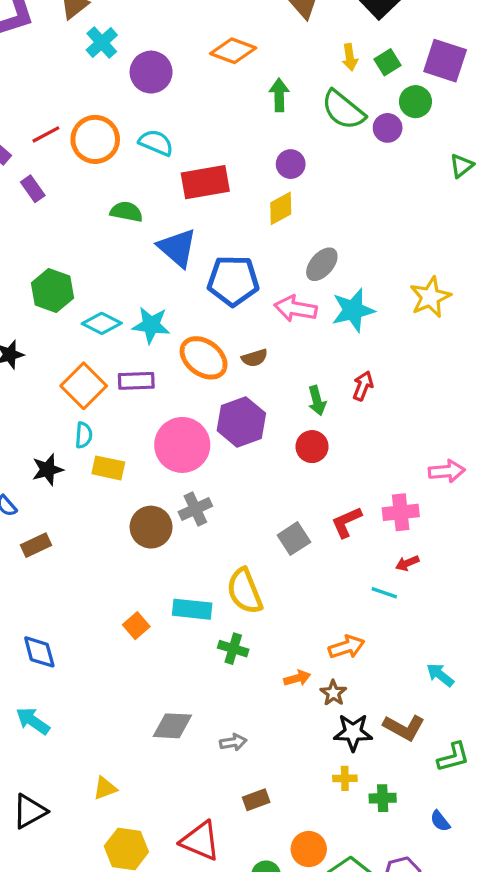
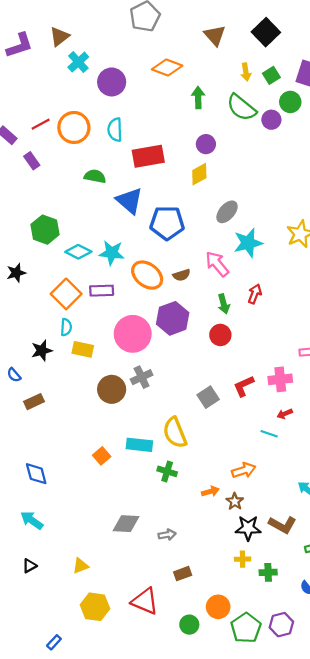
cyan semicircle: (156, 143) -> (115, 130), turned -115
pink arrow: (296, 309) -> (217, 264), moved, turned 40
black triangle: (29, 811) -> (30, 566), moved, size x0.6

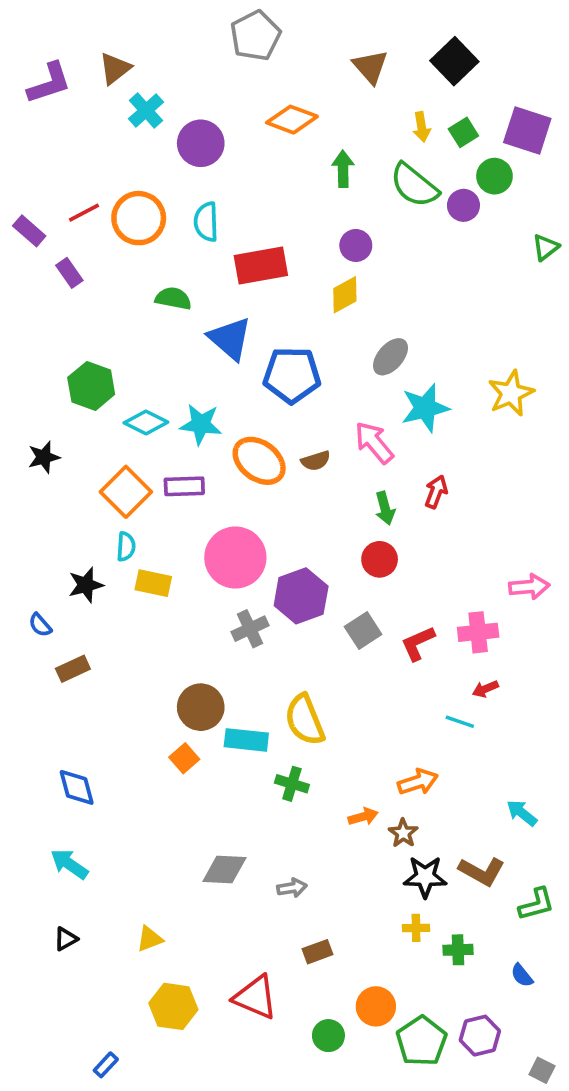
purple hexagon: (173, 318) -> (301, 596), moved
brown circle: (112, 389) -> (201, 707), moved
gray square: (208, 397) -> (363, 630), moved

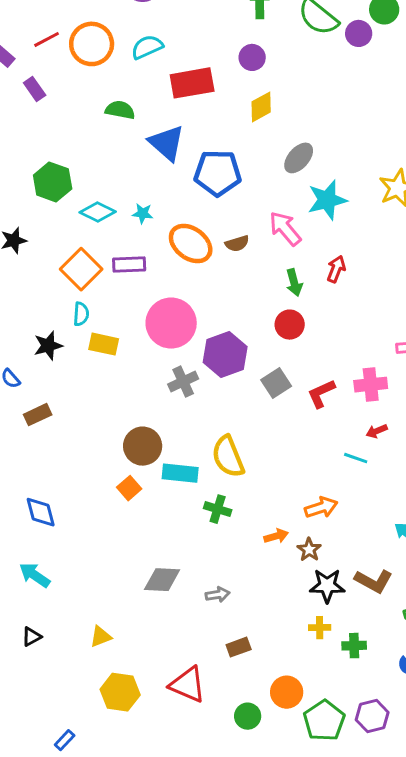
cyan semicircle: (206, 222) -> (147, 47), turned 68
purple circle: (356, 245) -> (252, 57), moved
cyan star: (201, 424) -> (143, 213), size x0.6

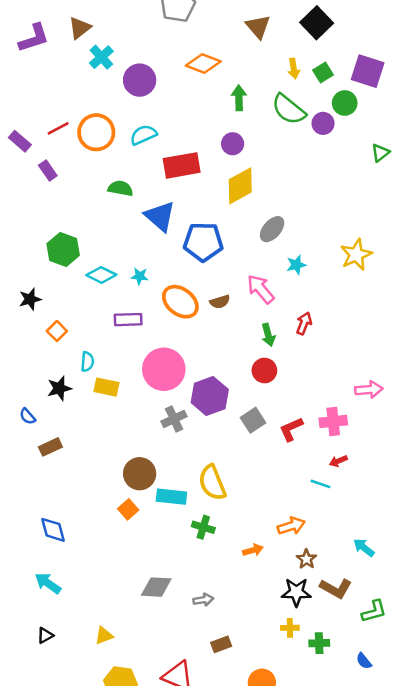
yellow diamond: (261, 107) -> (240, 186), size x1.4
cyan star: (327, 200) -> (296, 265), size x0.6
orange square: (81, 269) -> (57, 331), moved, size x0.6
brown star: (309, 550) -> (306, 559), moved

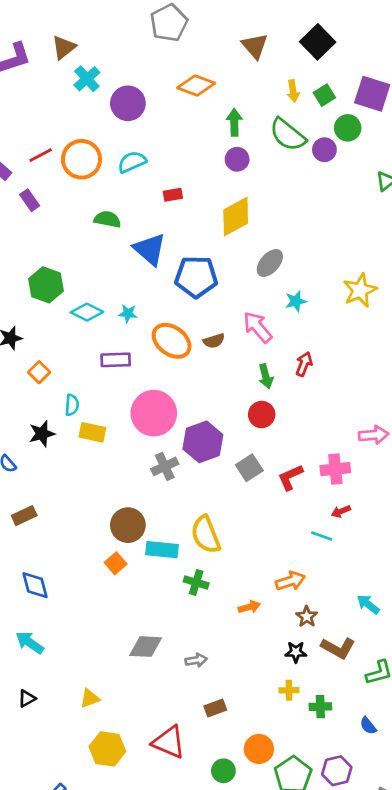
purple circle: (233, 144) -> (237, 159), moved
red rectangle: (182, 165) -> (173, 195), size x0.5
brown rectangle: (50, 447) -> (24, 516), moved
black star: (296, 592) -> (296, 652), size x0.7

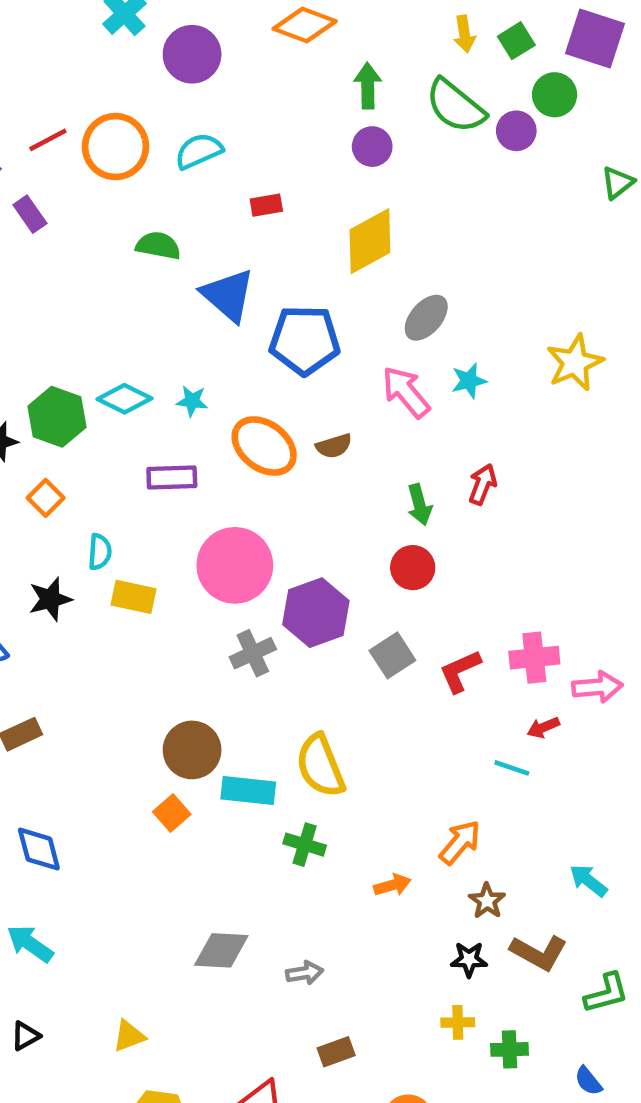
green hexagon: (46, 285) -> (57, 417), moved
pink arrow: (258, 327) -> (406, 392), moved
pink arrow: (374, 435) -> (597, 687), moved
orange arrow: (290, 581) -> (460, 842), turned -32

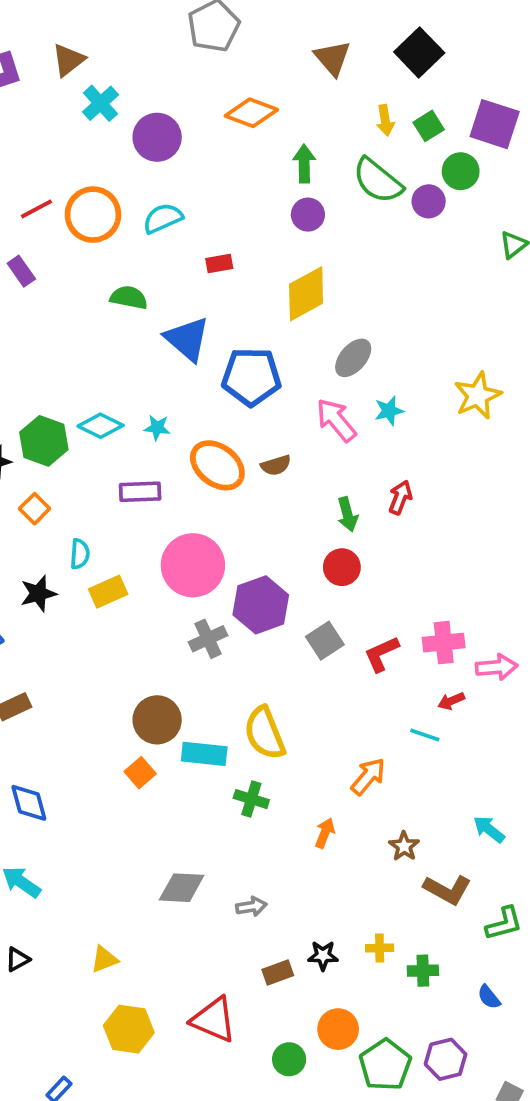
yellow rectangle: (134, 597) -> (108, 592), turned -36
orange arrow: (460, 842) -> (368, 776), moved
orange arrow: (392, 885) -> (325, 833), turned -52
black star: (469, 959) -> (323, 956), moved

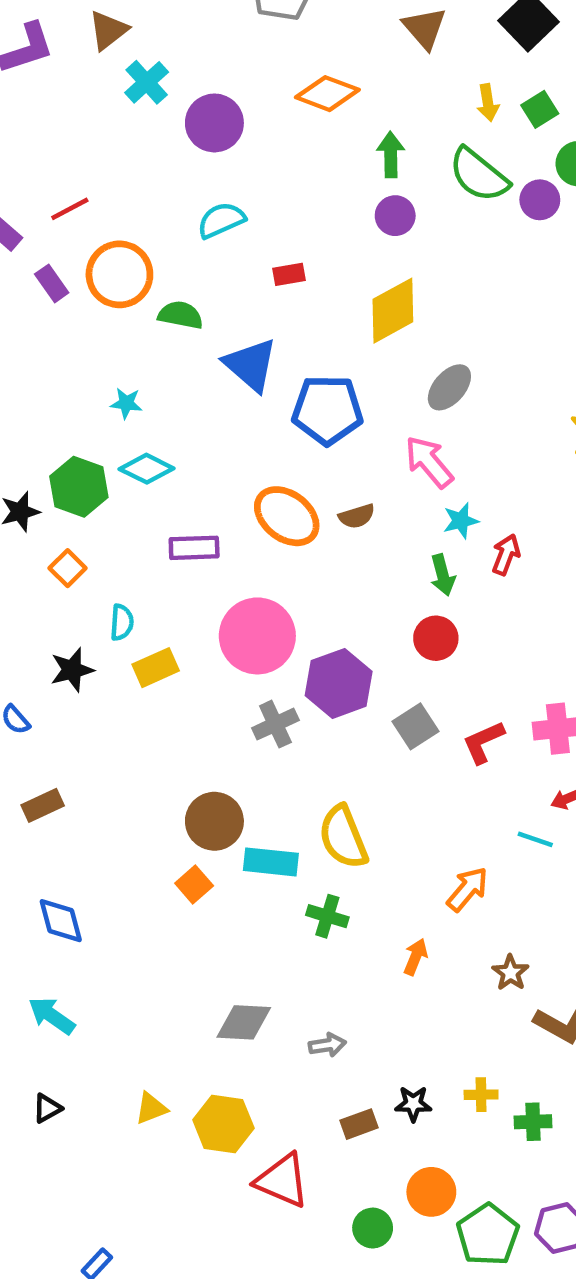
orange circle: (93, 215) -> (119, 274), moved
cyan star: (389, 411) -> (461, 521), moved
cyan star: (157, 428) -> (126, 403), moved
yellow hexagon: (129, 1029) -> (223, 1124), moved

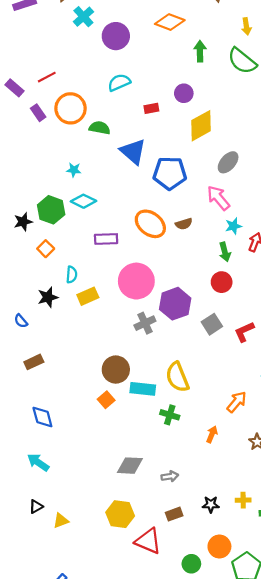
purple circle: (395, 216) -> (184, 93), moved
yellow triangle: (151, 1108) -> (61, 521), moved
brown rectangle: (359, 1124) -> (174, 514), moved

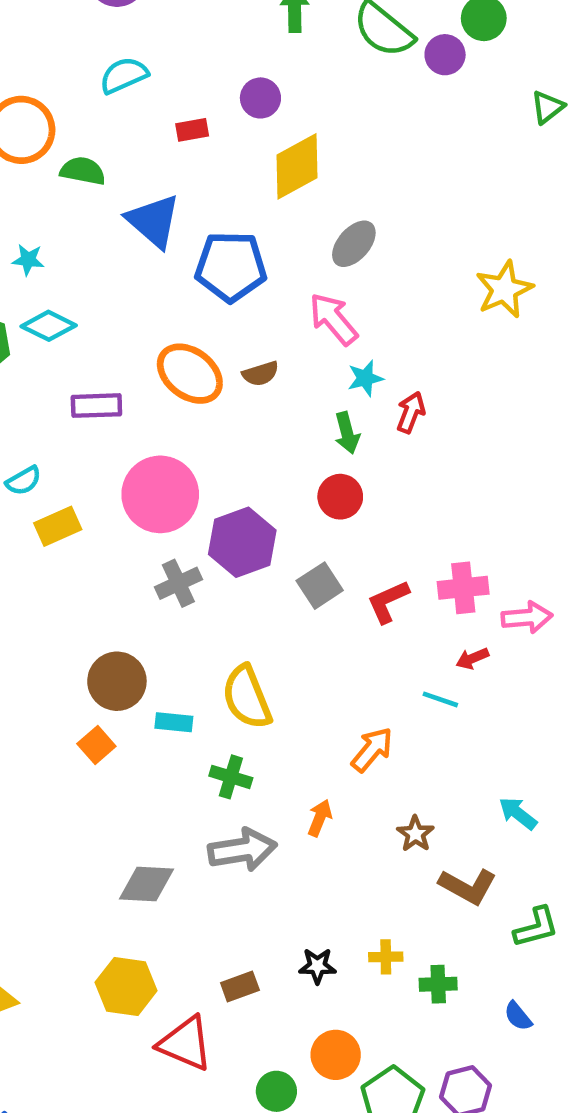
cyan semicircle: (72, 275) -> (24, 481), turned 56
cyan rectangle: (143, 389) -> (174, 722), size x0.7
gray arrow: (170, 476) -> (242, 850), moved, size x1.8

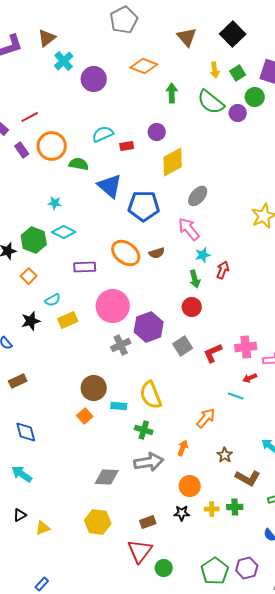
cyan semicircle: (124, 75) -> (103, 134), moved
green cross: (438, 984) -> (235, 507), moved
red triangle: (185, 1043) -> (140, 551), moved, turned 44
orange circle: (336, 1055) -> (190, 486), moved

